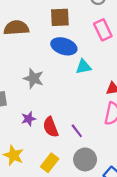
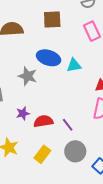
blue ellipse: (64, 46) -> (48, 58), moved
red semicircle: (51, 127) -> (43, 121), turned 102

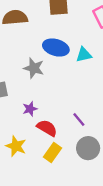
red semicircle: (43, 121) -> (47, 128), moved, turned 42

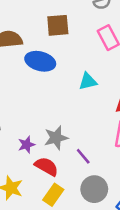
blue ellipse: (56, 48) -> (40, 61), moved
gray star: (34, 68) -> (56, 138), moved, turned -30

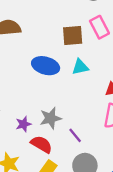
brown square: (58, 25) -> (73, 35), moved
blue ellipse: (40, 61) -> (46, 66), moved

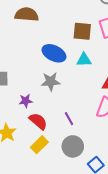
gray star: (51, 118) -> (51, 82), moved

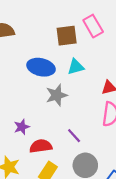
gray star: (51, 82) -> (57, 95), moved
red semicircle: (38, 121) -> (41, 146), turned -36

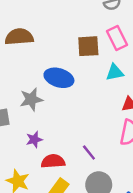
cyan triangle: (76, 67) -> (115, 72), moved
gray star: (57, 95) -> (31, 99), moved

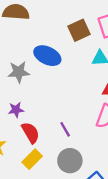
brown square: (88, 46) -> (79, 30), turned -30
red semicircle: (53, 161) -> (30, 133), turned 55

